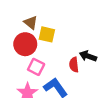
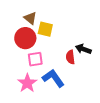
pink square: (36, 67) -> (35, 59), turned -35

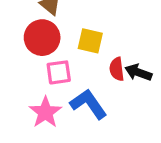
yellow square: (45, 29) -> (90, 41), moved
black arrow: (83, 49) -> (138, 72), moved

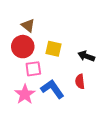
red semicircle: (117, 69) -> (80, 82), moved
black arrow: (138, 72) -> (86, 56), moved

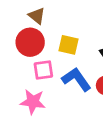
blue L-shape: (52, 89) -> (76, 79), moved
pink star: (25, 94) -> (33, 102), turned -30

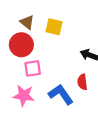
yellow square: (69, 45) -> (54, 27), moved
blue L-shape: (76, 79) -> (61, 94), moved

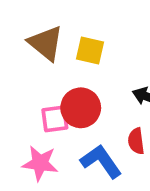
brown triangle: (27, 22) -> (46, 43), size x1.5
red circle: (21, 45) -> (81, 108), moved

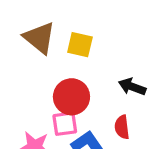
pink square: (55, 119) -> (65, 124), moved

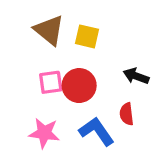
pink square: (65, 124) -> (51, 82), moved

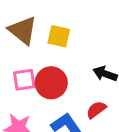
red semicircle: (127, 114) -> (96, 110), turned 60

